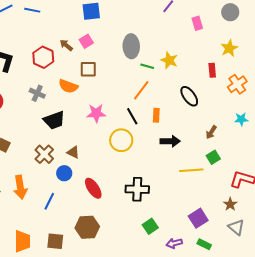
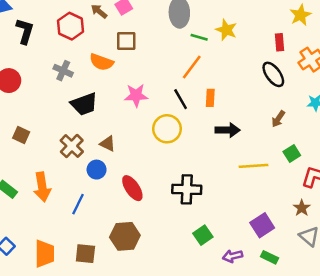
black ellipse: (189, 96) -> (273, 74), moved
green square: (213, 157) -> (292, 154), moved

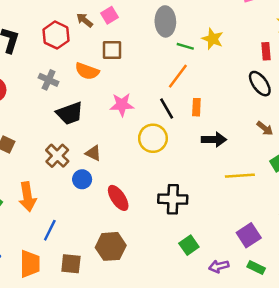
brown arrow: (278, 119) -> (265, 128), turned -84
blue line: (78, 204) -> (50, 230), moved

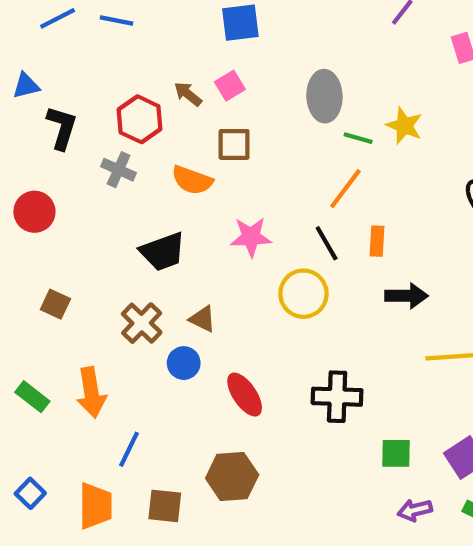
gray cross: (49, 80) -> (119, 170), moved
green square: (189, 245) -> (396, 453), moved, turned 36

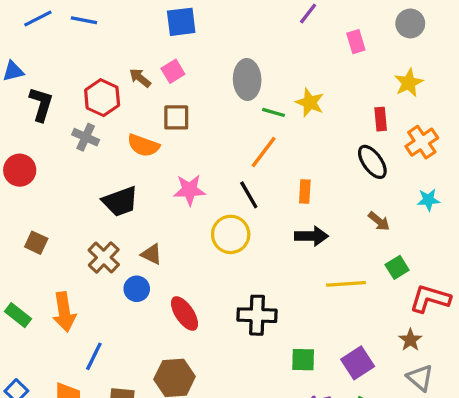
orange rectangle: (377, 241) -> (305, 192), moved

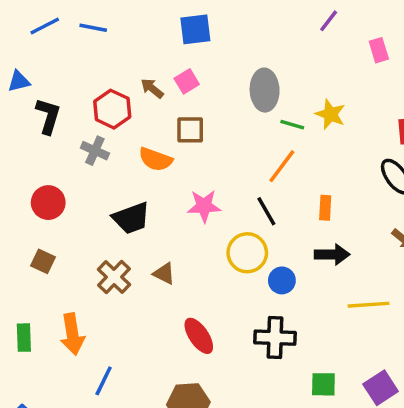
red circle: (20, 170) -> (48, 203), moved
blue circle: (137, 289) -> (282, 280), moved
green rectangle: (18, 315) -> (24, 338), turned 50

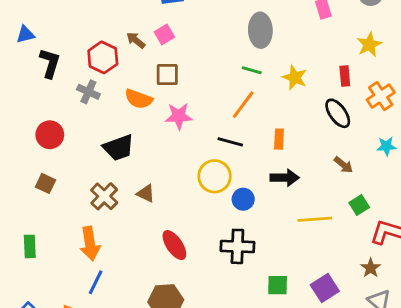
gray ellipse: (265, 90) -> (260, 30), moved
yellow star: (330, 114) -> (295, 77), moved
pink star: (204, 206) -> (179, 116), moved
black line: (266, 211) -> (230, 142), turned -45
orange arrow: (72, 334) -> (90, 244), moved

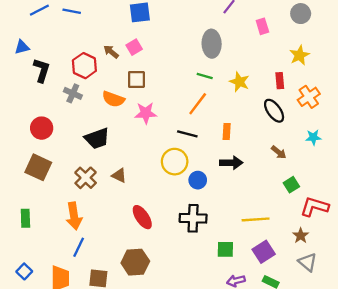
brown square: (45, 183) -> (38, 167), size x1.6
yellow line: (315, 219) -> (256, 219), moved

